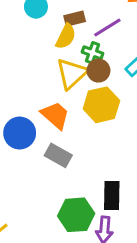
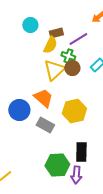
yellow hexagon: (101, 105) -> (74, 111), moved

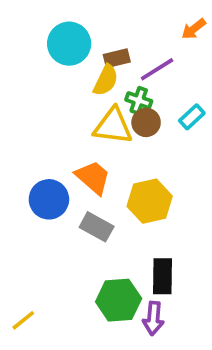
cyan circle: (30, 25) -> (69, 44), size x1.5
yellow triangle: (54, 70) -> (113, 126), turned 50

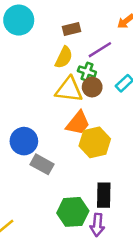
cyan circle: (69, 44) -> (19, 20), moved
brown rectangle: (117, 58) -> (72, 29), moved
orange trapezoid: (93, 177) -> (78, 123), moved, turned 88
gray rectangle: (97, 227) -> (42, 164), moved

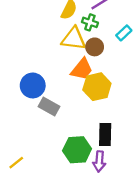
brown circle: (92, 87) -> (95, 47), moved

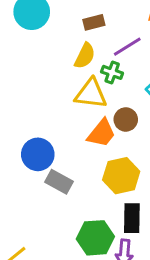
brown circle: (95, 47) -> (126, 119), moved
yellow hexagon: (97, 87) -> (121, 176), moved

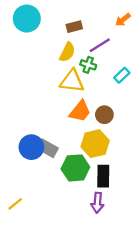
brown circle: (126, 119) -> (104, 115), moved
blue circle: (38, 154) -> (31, 147), moved
green hexagon: (95, 238) -> (75, 168), moved

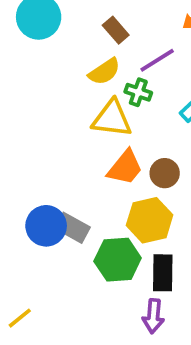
brown rectangle: (74, 27) -> (116, 30), turned 63
yellow semicircle: (67, 52) -> (104, 72), turned 30

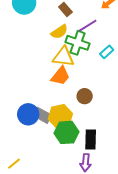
green cross: (138, 92) -> (78, 43), size x1.6
orange trapezoid: (125, 167) -> (60, 76), moved
brown circle: (165, 173) -> (85, 96), moved
yellow hexagon: (150, 220) -> (60, 116), moved

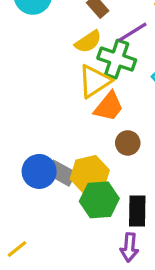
yellow triangle: (63, 57) -> (95, 81), turned -40
orange trapezoid: (60, 76) -> (109, 107), moved

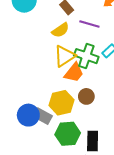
purple line: (133, 32) -> (89, 24), turned 48
green cross: (117, 59) -> (86, 56), moved
yellow hexagon: (90, 175) -> (61, 103), moved

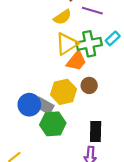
green cross: (86, 56) -> (89, 44), turned -30
green hexagon: (68, 134) -> (53, 124), moved

